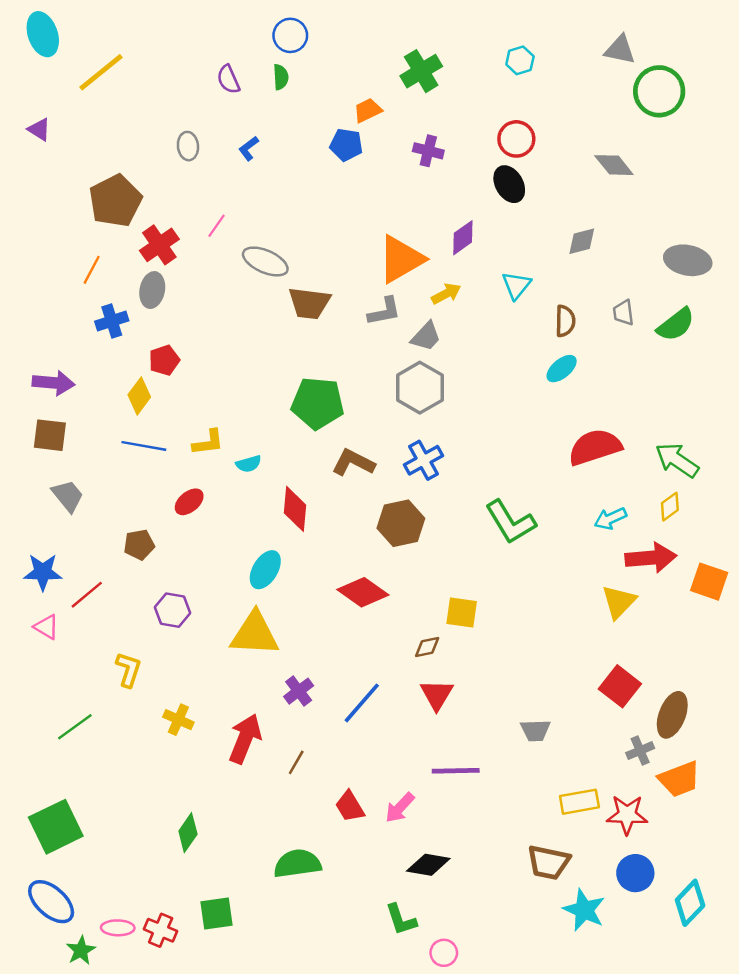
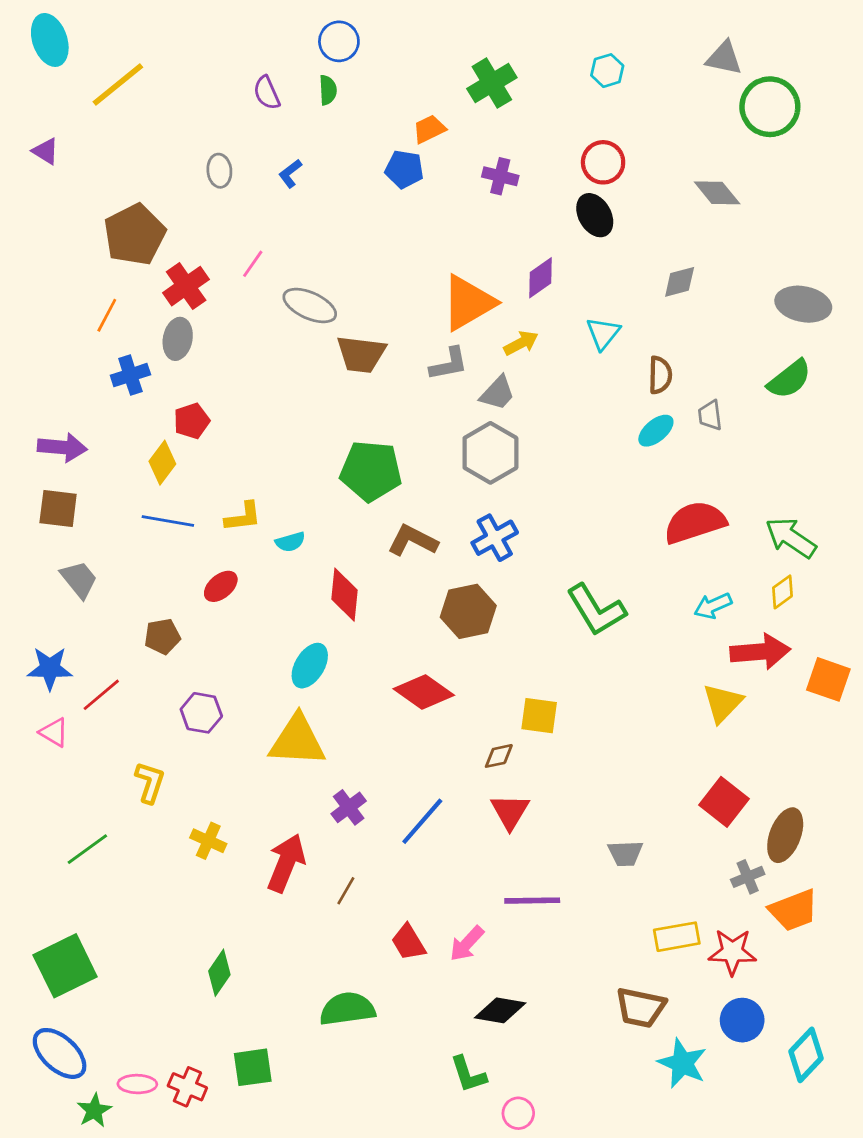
gray trapezoid: (623, 313) -> (710, 415), moved

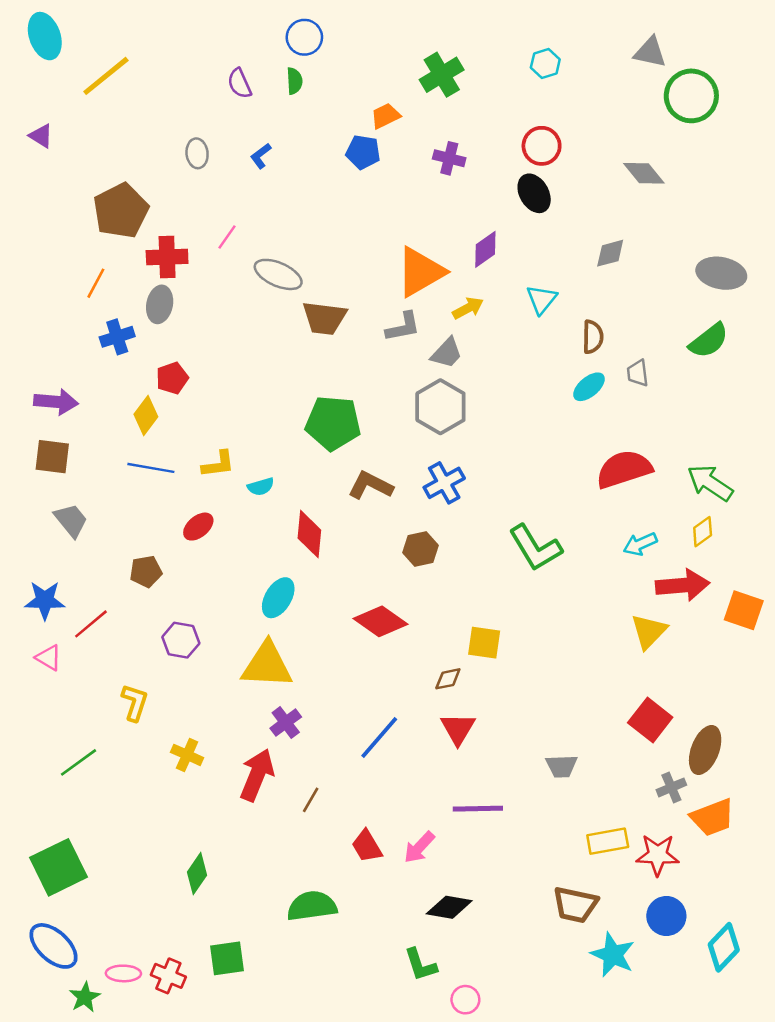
red cross: (186, 286) -> (167, 257), turned 33
brown hexagon: (468, 611) -> (420, 549), size x0.7
purple cross: (349, 807) -> (286, 723), moved

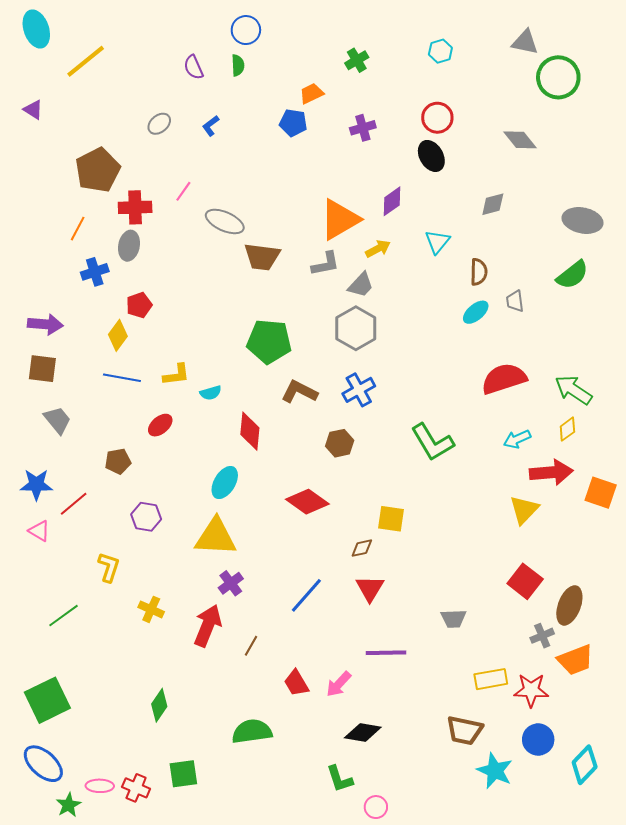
green cross: (442, 75) -> (357, 60), size x0.7
gray ellipse: (197, 153) -> (159, 124), turned 55
purple cross: (449, 158) -> (363, 128), turned -30

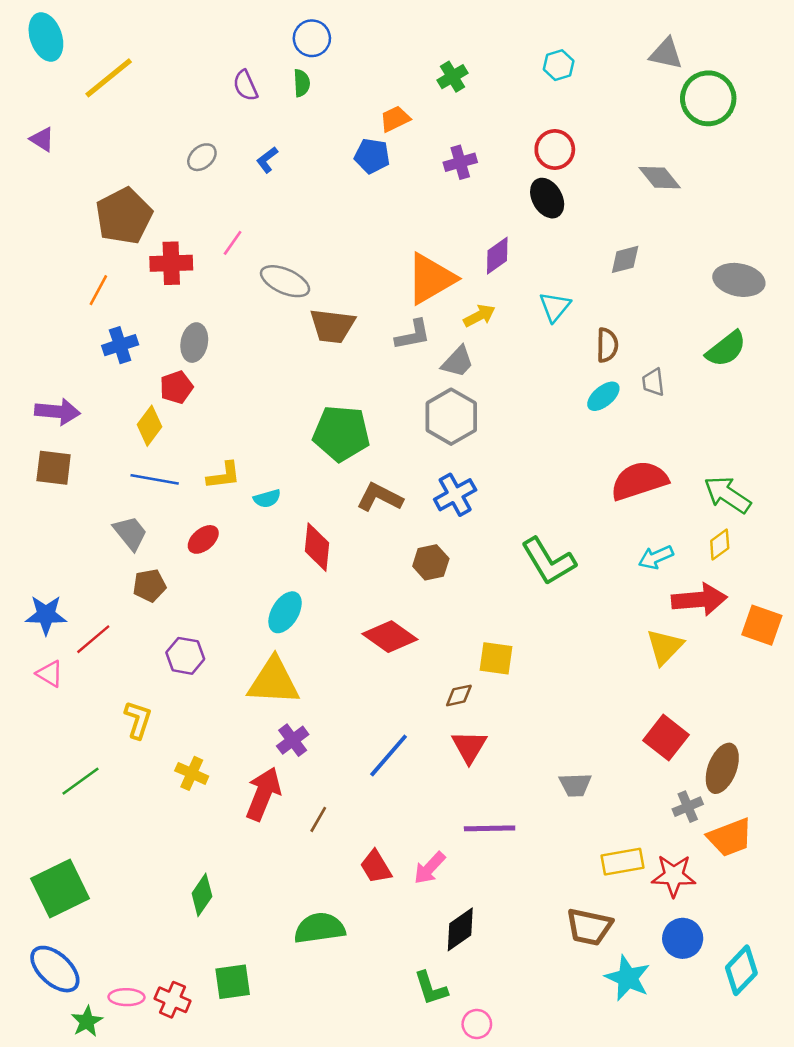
gray ellipse: (129, 246) -> (194, 343), moved
gray trapezoid: (57, 420) -> (130, 533), moved
black diamond: (363, 732) -> (460, 929), turned -45

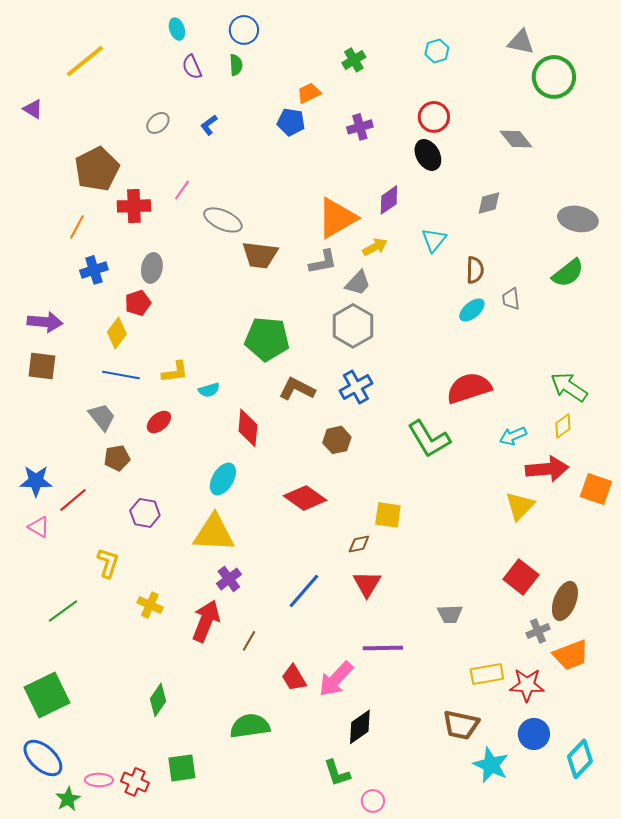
cyan ellipse: (46, 37) -> (177, 29), moved, size x0.6
red semicircle: (639, 481) -> (469, 388), moved
pink arrow: (429, 868) -> (336, 679), size x1.4

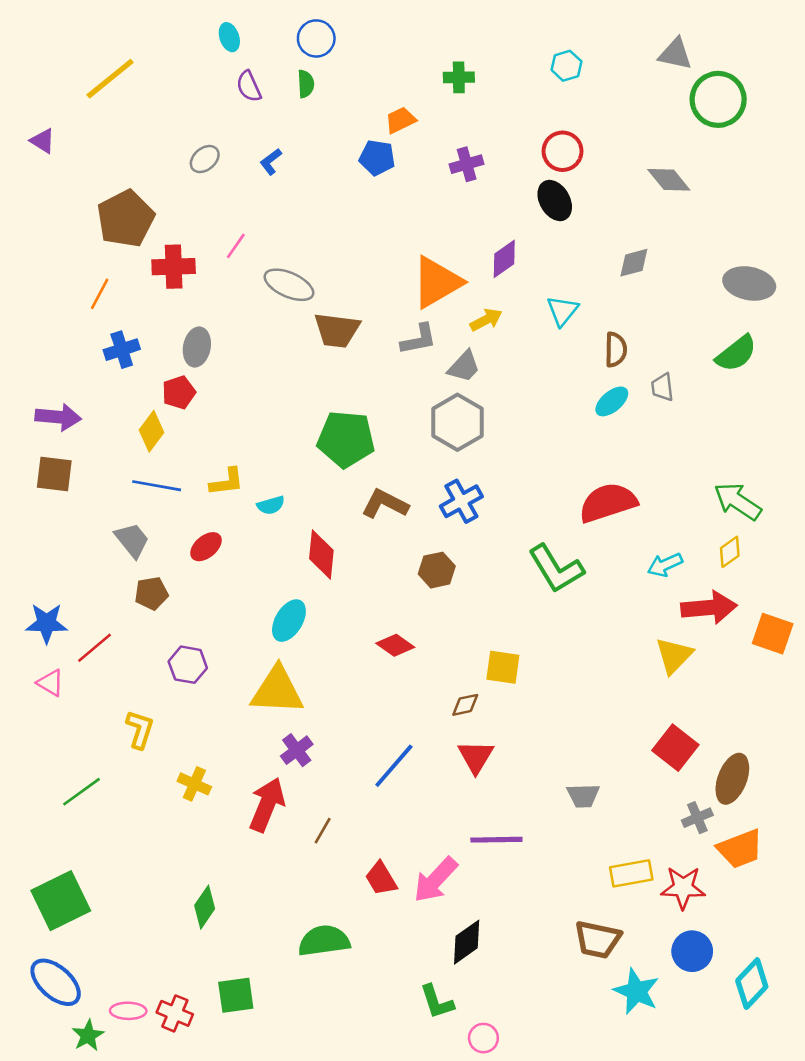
green cross: (354, 60) -> (459, 77), turned 30
red diamond: (305, 498) -> (395, 645), size x0.7

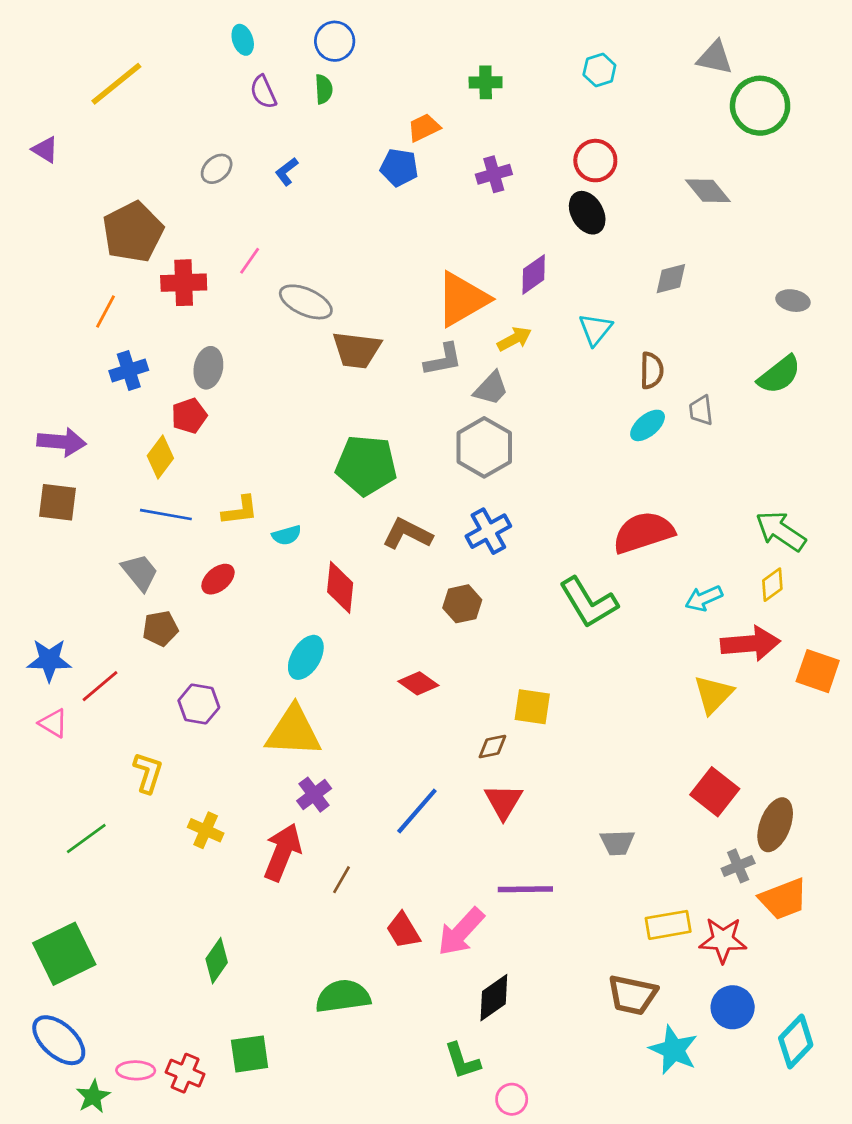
gray ellipse: (749, 283) -> (793, 301), size x0.6

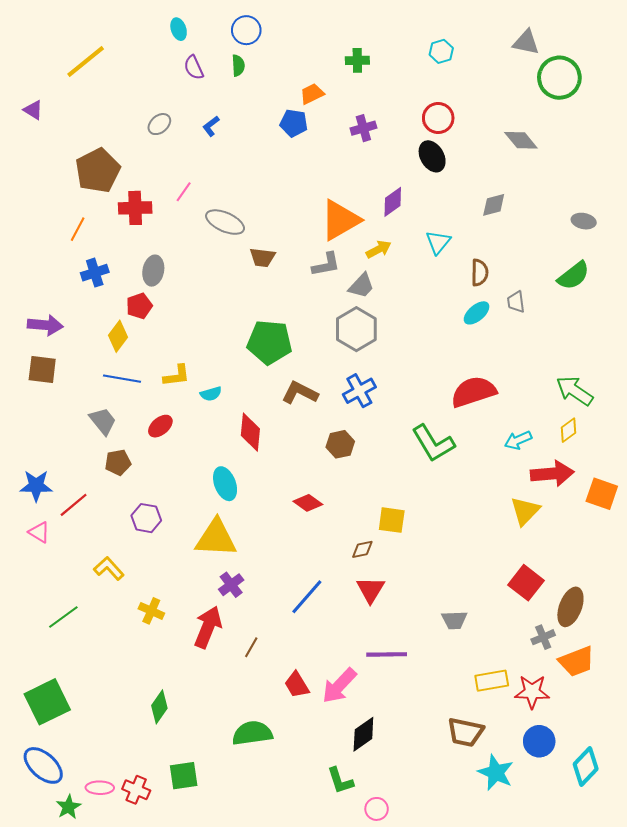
brown trapezoid: (357, 350) -> (262, 257), size x0.7
cyan ellipse: (306, 657) -> (225, 484), turned -52
yellow L-shape: (148, 773) -> (109, 569), turned -60

